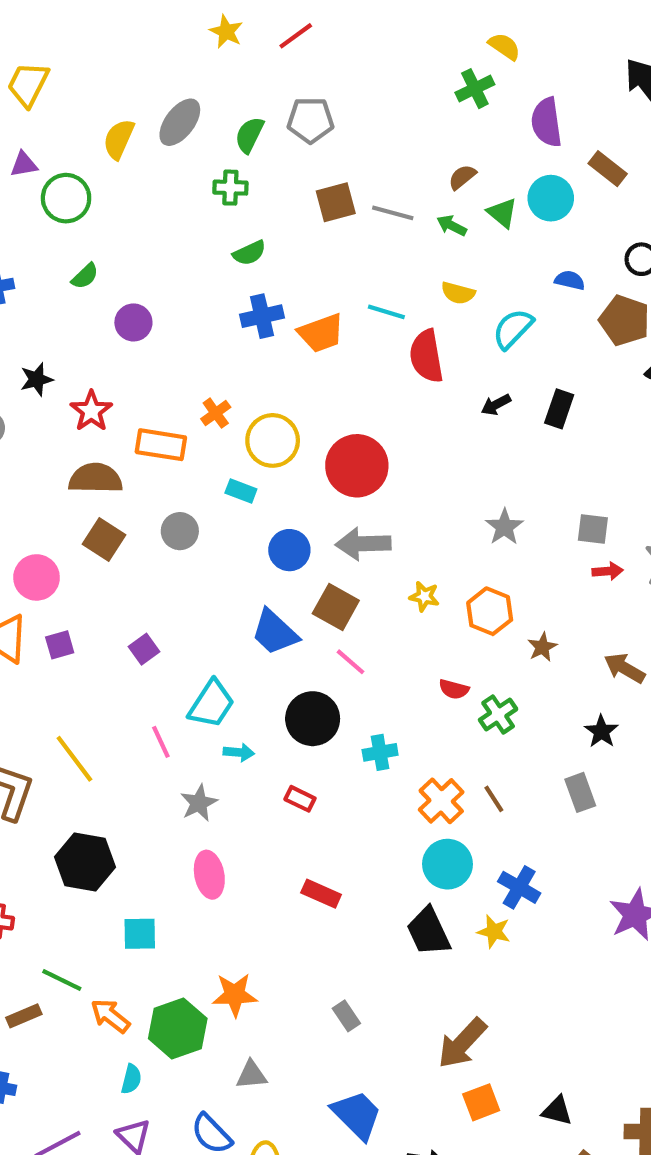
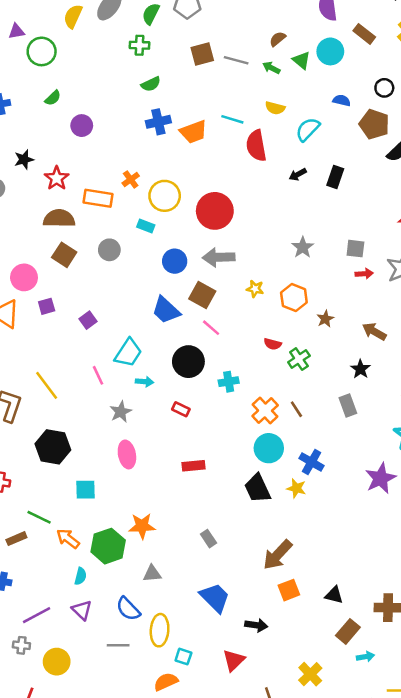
purple square: (60, 645) -> (47, 306), moved
red rectangle: (321, 894) -> (193, 466), turned -30

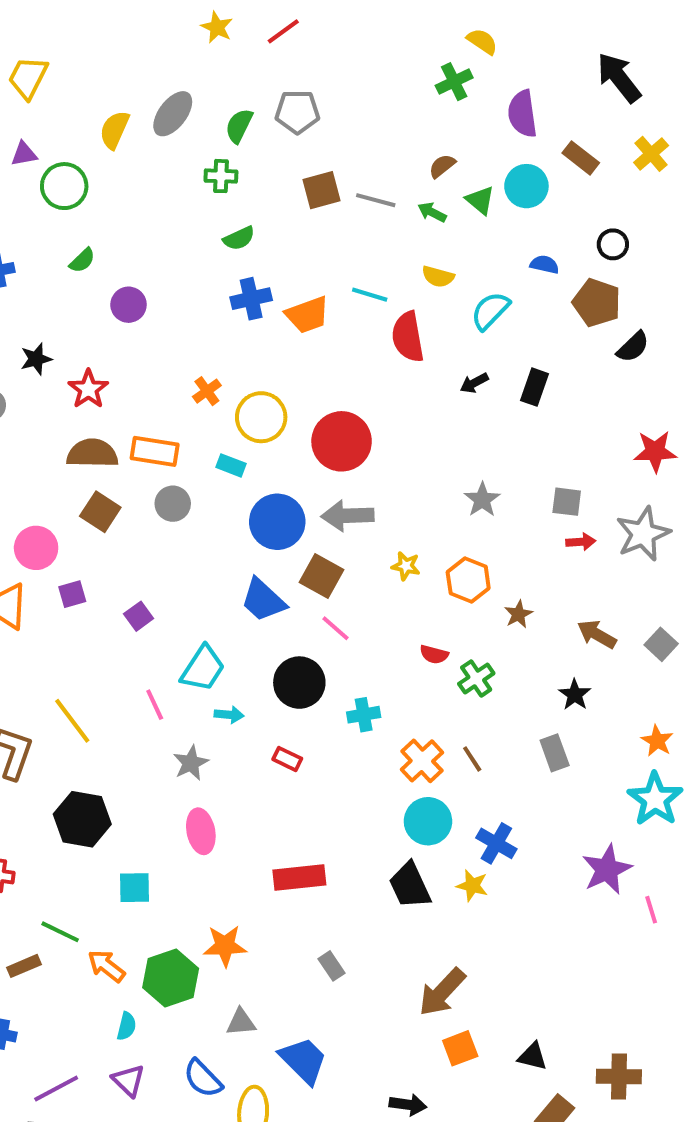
orange rectangle: (98, 198) -> (155, 451), moved
blue circle: (175, 261) -> (277, 522), size x1.4
red rectangle: (193, 466) -> (299, 877), moved, size x1.4
blue trapezoid: (215, 598) -> (303, 1060), moved

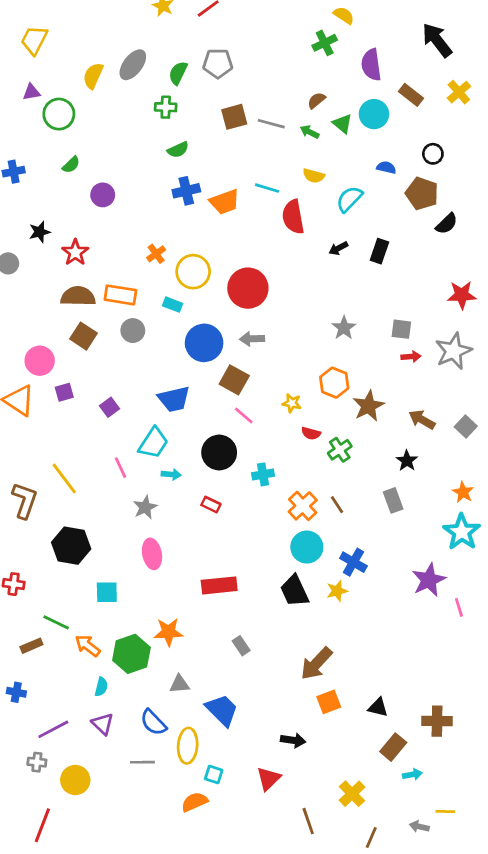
gray arrow: (348, 516) -> (252, 339), size x0.7
yellow star: (406, 566) -> (292, 403), moved
blue trapezoid: (263, 600) -> (174, 399), moved, turned -56
brown star: (518, 614) -> (368, 406), size x1.6
yellow star: (472, 886) -> (337, 591), turned -30

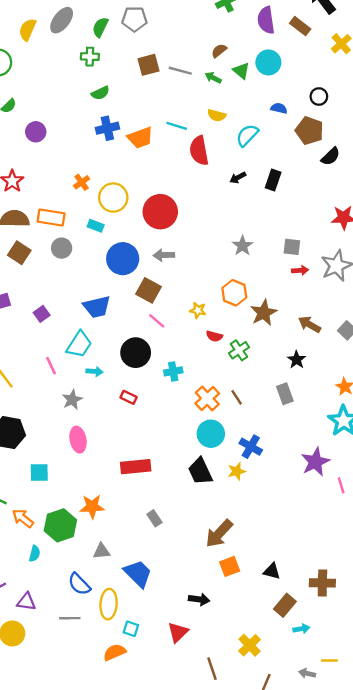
brown rectangle: (411, 95) -> (300, 26), moved
purple triangle: (103, 724) -> (26, 602), moved, turned -36

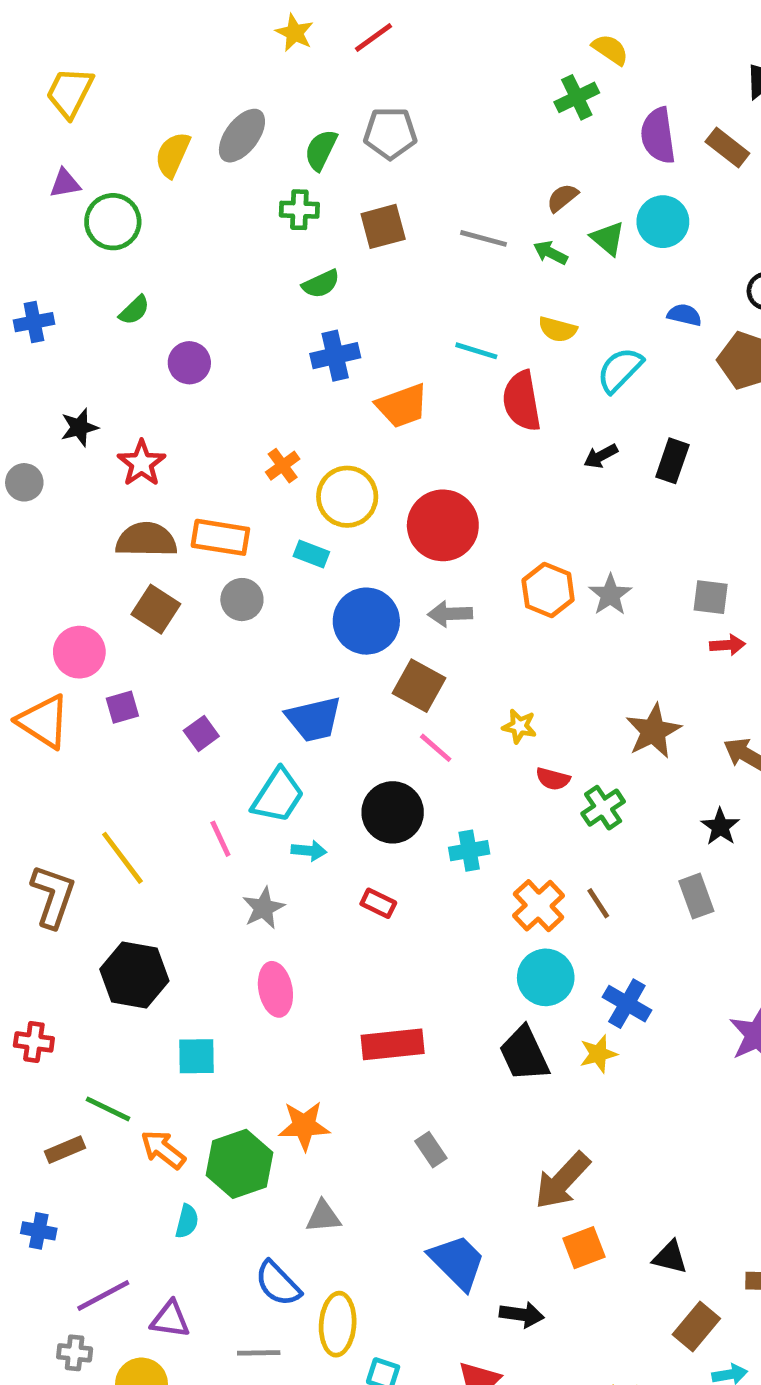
brown square: (149, 65) -> (383, 226), moved
orange trapezoid: (140, 138) -> (402, 406), moved
orange hexagon: (234, 293) -> (548, 590), moved
blue trapezoid: (138, 574) -> (457, 1262), moved

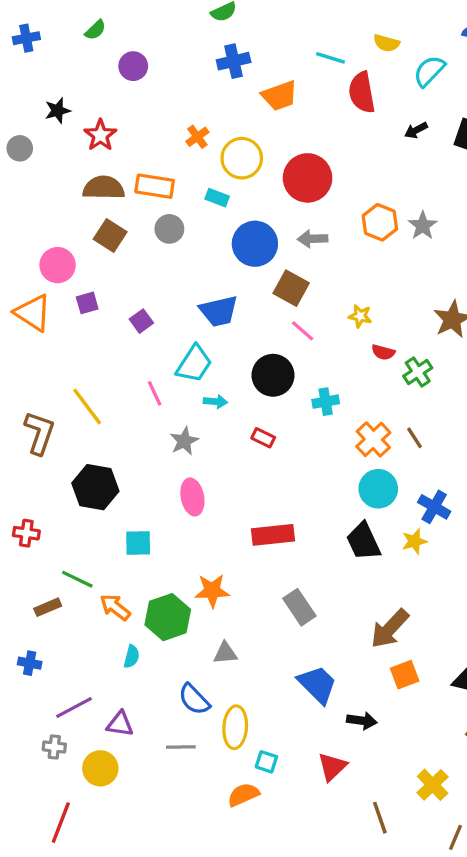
gray rectangle: (431, 1150) -> (299, 607), size x1.5

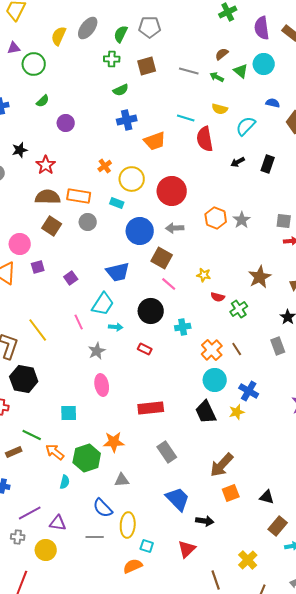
black hexagon: (95, 487) -> (24, 379), moved

